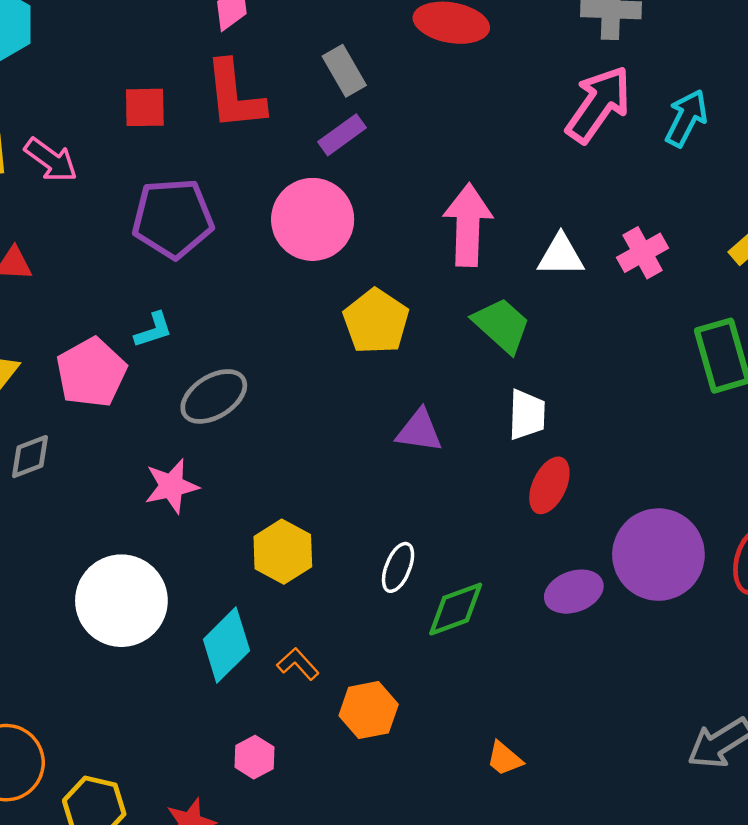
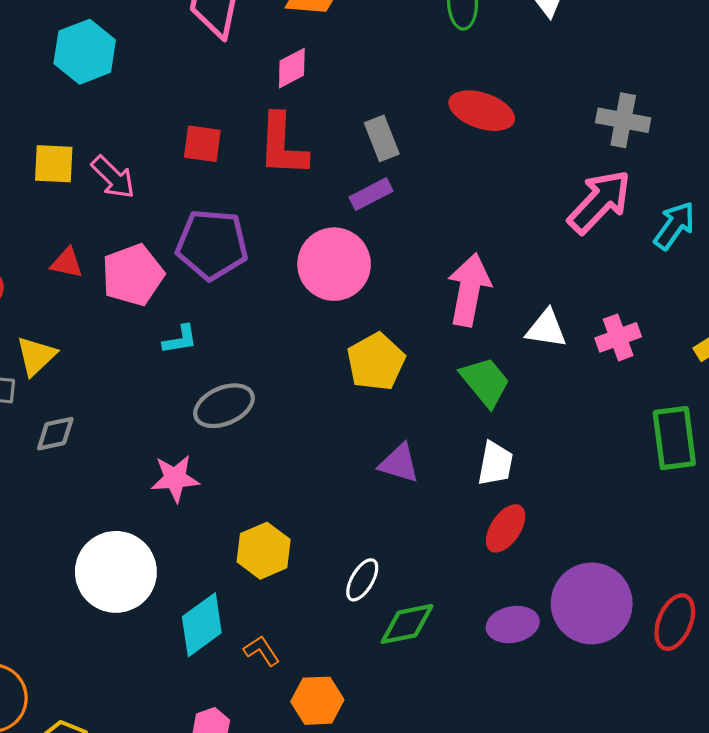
pink pentagon: (91, 373) -> (133, 275), moved

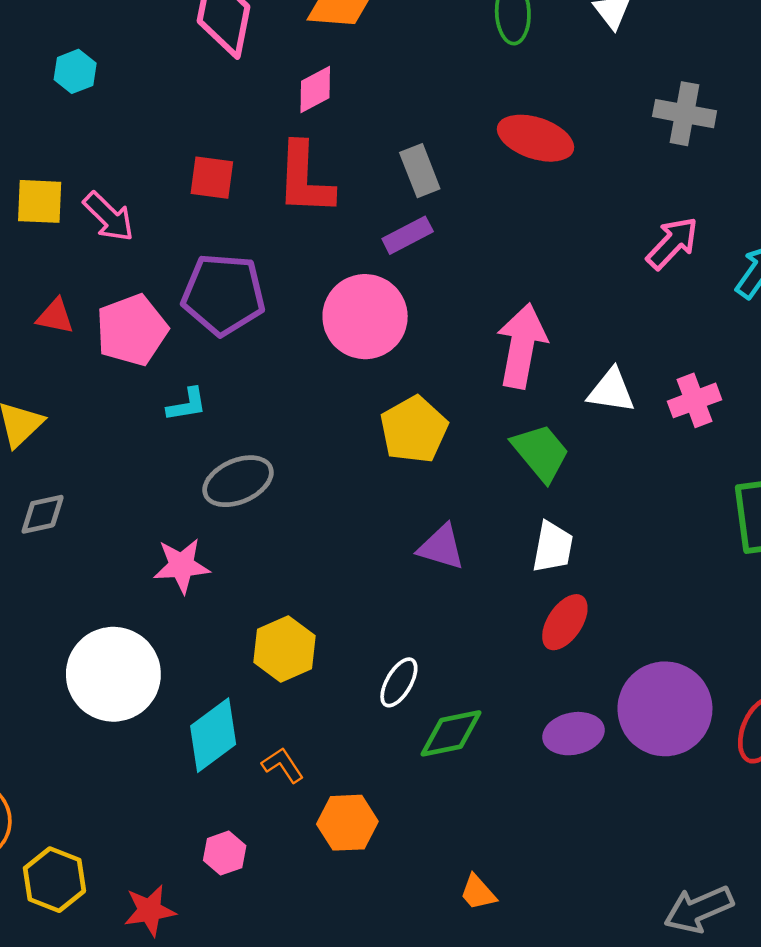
cyan hexagon: (85, 52) -> (75, 71), size x0.6
gray cross: (623, 120) -> (685, 114), moved
pink arrow: (599, 202) -> (672, 243), size x0.7

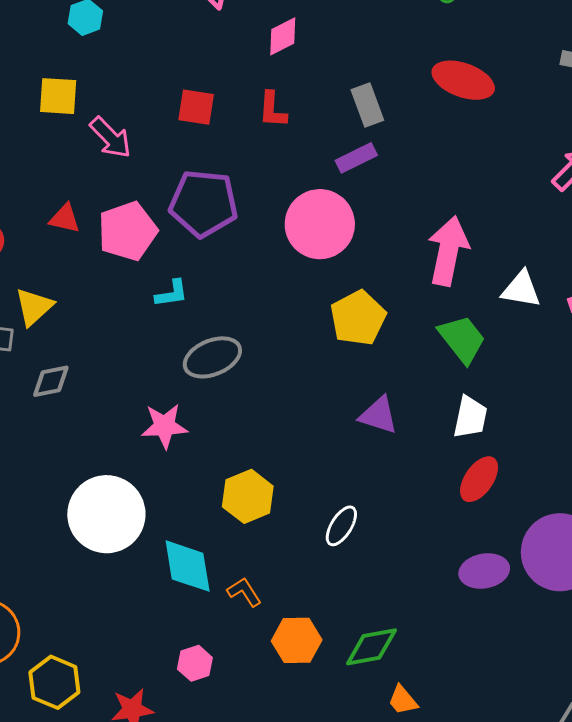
red L-shape: (305, 179) -> (273, 110), size x0.6
yellow square: (40, 201) -> (58, 96), moved
green diamond: (451, 733) -> (371, 647), moved
cyan diamond: (213, 735) -> (188, 566), turned -64

